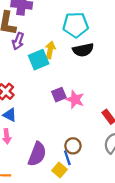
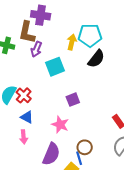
yellow arrow: (50, 50) -> (72, 42), moved
black semicircle: (83, 50) -> (96, 59), turned -42
pink star: (75, 99) -> (60, 125), moved

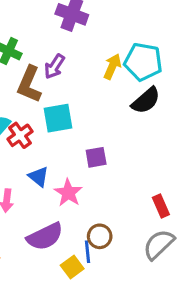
brown L-shape: (27, 32) -> (29, 84), moved
cyan square: (55, 67) -> (58, 118), moved
blue triangle: (27, 117) -> (39, 177), moved
purple semicircle: (51, 154) -> (45, 236), turned 30

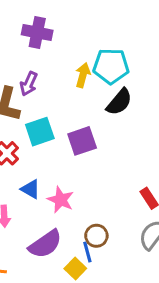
purple square: (96, 157) -> (82, 141), moved, size x1.4

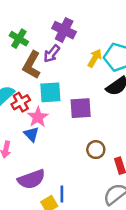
purple cross: (37, 33) -> (64, 30), moved
pink star: (61, 200) -> (38, 117), moved
brown circle: (96, 236) -> (96, 150), moved

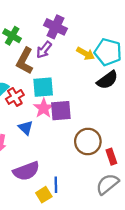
yellow arrow: (95, 58) -> (86, 53), turned 90
purple square: (81, 108) -> (61, 111), moved
pink star: (38, 117) -> (44, 108), moved
brown circle: (96, 150) -> (88, 141), size x1.5

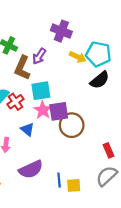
purple cross: (55, 27) -> (61, 31), moved
brown circle: (88, 141) -> (72, 125), moved
yellow square: (44, 195) -> (74, 185), moved, turned 32

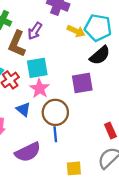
purple square: (59, 111) -> (82, 83), moved
brown circle: (72, 125) -> (55, 112), moved
blue line: (59, 180) -> (55, 134), moved

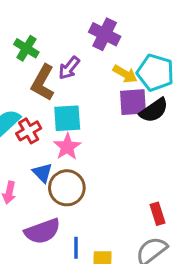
purple square: (82, 83) -> (133, 102), moved
brown circle: (55, 112) -> (67, 188), moved
blue line: (55, 134) -> (76, 248), moved

